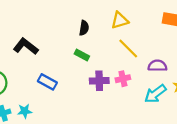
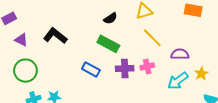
black semicircle: (84, 28) -> (110, 18), turned 48
green rectangle: (82, 55) -> (108, 44), size x1.5
blue rectangle: (47, 82) -> (91, 70), moved

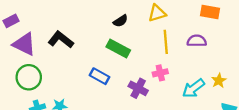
yellow line: (152, 38) -> (166, 42), turned 40
purple triangle: (21, 40) -> (24, 44), size x1.6
purple semicircle: (180, 54) -> (197, 41), moved
purple cross: (125, 68) -> (138, 88), moved, turned 30

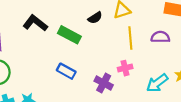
black semicircle: (120, 21) -> (95, 18), moved
black L-shape: (61, 40) -> (35, 23), moved
green rectangle: (118, 49) -> (69, 35), moved

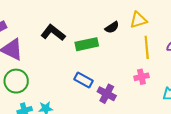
green rectangle: (69, 35) -> (87, 44), turned -40
purple cross: (104, 83) -> (107, 94), moved

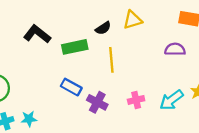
yellow line: (147, 47) -> (111, 60), moved
pink cross: (141, 77) -> (136, 100), moved

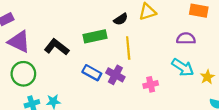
black L-shape: (37, 34) -> (57, 47), moved
cyan arrow: (171, 100) -> (183, 67), moved, turned -110
purple cross: (97, 102) -> (115, 75), moved

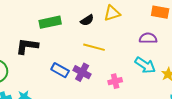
green rectangle: (95, 36) -> (50, 22), moved
black L-shape: (57, 47) -> (27, 46), turned -30
yellow line: (128, 48) -> (94, 47), turned -70

